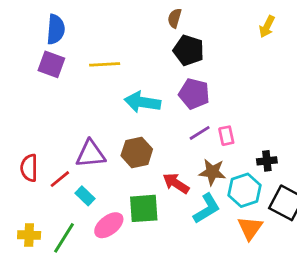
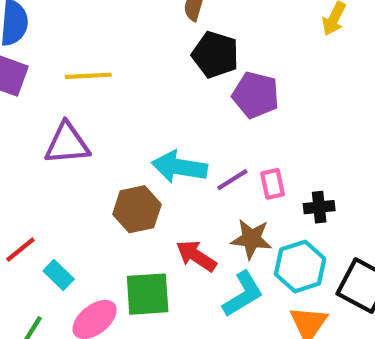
purple pentagon: (194, 94) -> (256, 95), moved
cyan arrow: (142, 102) -> (179, 167), moved
purple triangle: (91, 154) -> (67, 144), moved
black cross: (267, 161) -> (319, 207), moved

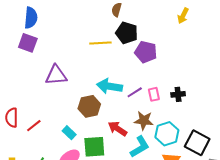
yellow line: (88, 76) -> (100, 43), moved
black cross: (319, 207) -> (178, 94), moved
cyan rectangle: (59, 275) -> (69, 133), moved

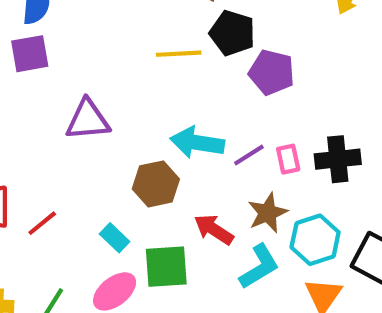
purple square: (28, 43) -> (30, 54), turned -30
black cross: (178, 94) -> (338, 159), size x1.5
brown star: (144, 121) -> (268, 213), turned -30

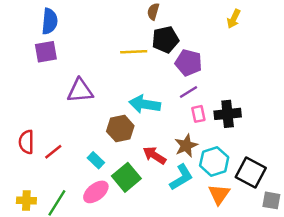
black pentagon: (232, 33) -> (165, 40), turned -30
purple line: (249, 155) -> (189, 92), moved
green square: (166, 267) -> (126, 177), turned -36

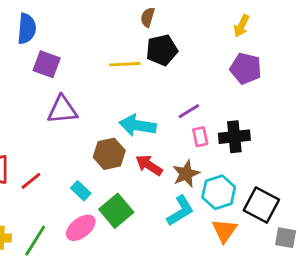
purple square: (46, 52) -> (47, 64), moved, turned 30
purple pentagon: (189, 63) -> (246, 68), moved
red arrow: (154, 155) -> (149, 165), moved

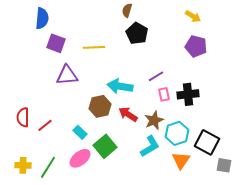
yellow arrow: (241, 26) -> (193, 16), turned -84
black pentagon: (162, 50) -> (137, 33), turned -30
yellow line: (125, 64) -> (94, 47), moved

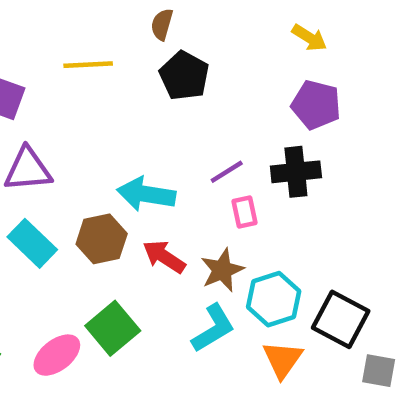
yellow line: (94, 47) -> (88, 65), moved
black cross: (188, 94) -> (296, 172), moved
cyan rectangle: (80, 132) -> (32, 243), moved, size x1.5

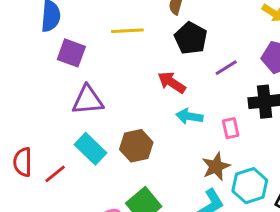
purple line: (227, 172) -> (226, 68), moved
cyan arrow: (146, 194) -> (189, 116), moved, size x0.7
red arrow: (164, 257) -> (172, 82), moved

